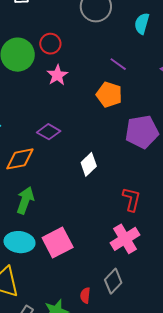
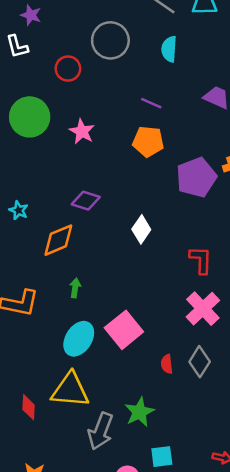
red circle: (50, 44) -> (68, 69), moved
green arrow: (25, 200) -> (75, 288), size x0.6
cyan ellipse: (20, 242) -> (79, 339), turned -52
red semicircle: (85, 295) -> (167, 364), moved

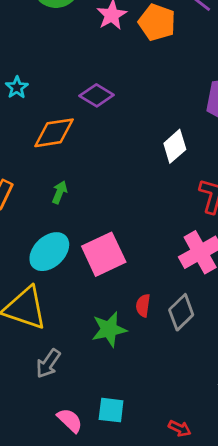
orange pentagon: (148, 141) -> (157, 22), moved
white diamond: (141, 229) -> (175, 146), moved
green star: (139, 412) -> (109, 329), moved
gray arrow: (101, 431) -> (48, 364), size x0.7

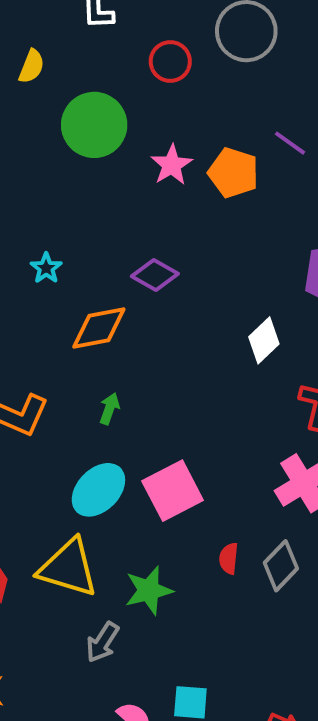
green star: (109, 329) -> (149, 590), moved

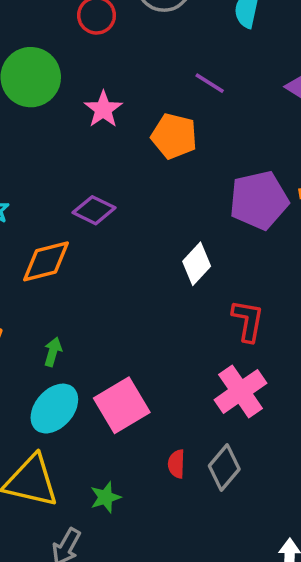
orange pentagon: (233, 173) -> (174, 136), moved
green arrow: (109, 409) -> (53, 352), moved
green star: (149, 590) -> (105, 497), size x0.7

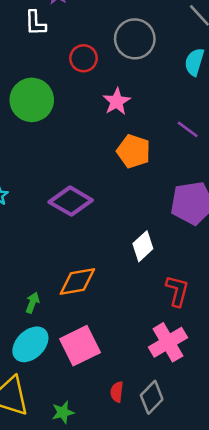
purple line: (210, 83) -> (188, 129), moved
pink star: (103, 109) -> (117, 101), moved
purple diamond: (94, 210) -> (71, 201), size x1.4
orange diamond: (46, 261) -> (77, 281), moved

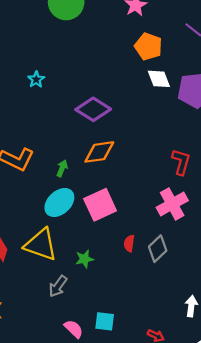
purple diamond: (71, 201) -> (93, 109), moved
white diamond: (143, 246) -> (159, 79), moved, turned -70

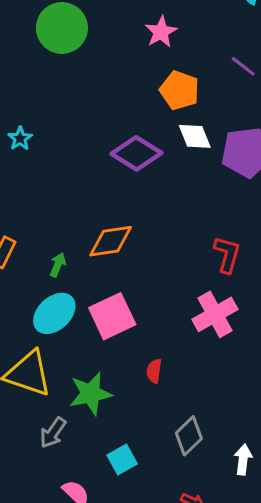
purple diamond: (93, 109) -> (136, 153), moved
gray diamond: (158, 249) -> (189, 436), moved
green star: (84, 259) -> (91, 394), size x1.6
cyan square: (105, 321) -> (122, 460), moved, turned -36

